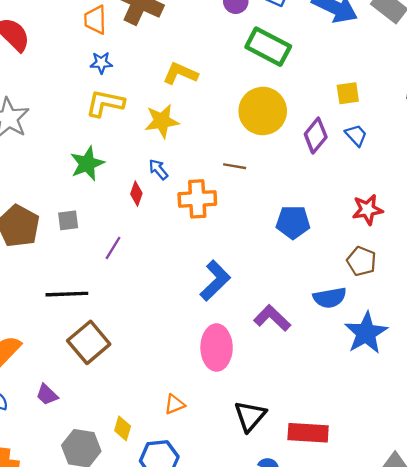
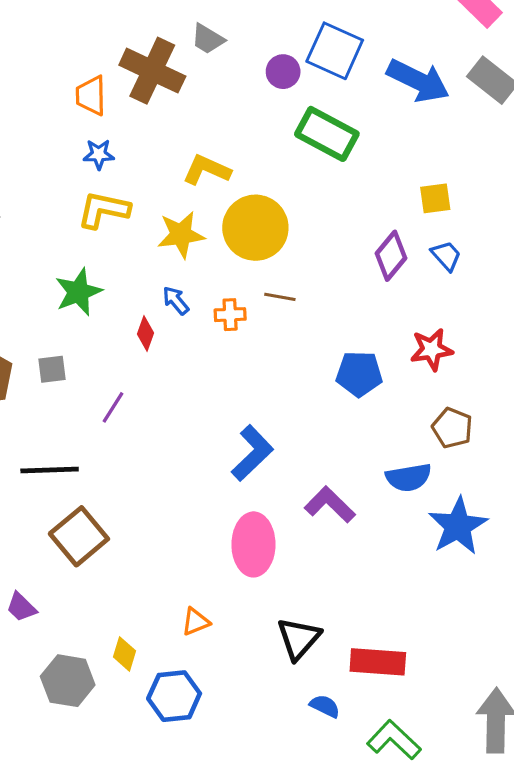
yellow circle: (263, 111) -> (255, 228), moved
orange cross: (197, 199) -> (230, 315), moved, size x0.6
red star: (367, 210) -> (432, 349), moved

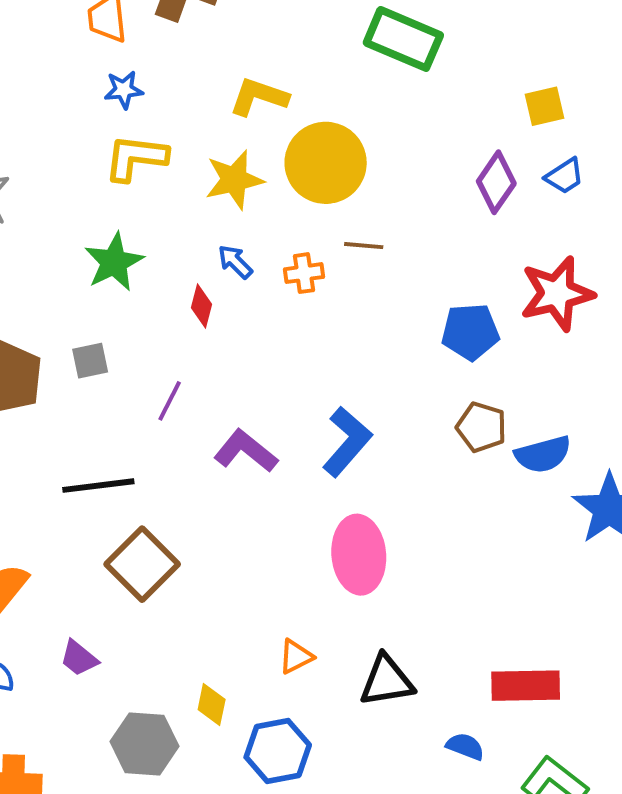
blue trapezoid: (446, 256) -> (565, 176), turned 104
red star: (432, 349) -> (557, 294), size x1.4
brown pentagon: (452, 428) -> (481, 427), moved
purple L-shape: (330, 505) -> (246, 451), moved
black triangle: (299, 638) -> (387, 681), moved, turned 45

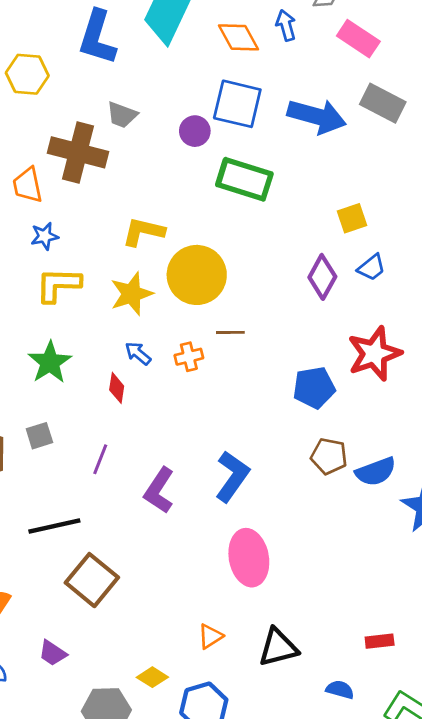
purple L-shape: (246, 451) -> (159, 490), turned -90
red rectangle: (526, 686) -> (380, 641), size x0.6
yellow diamond: (212, 704) -> (152, 677), turned -64

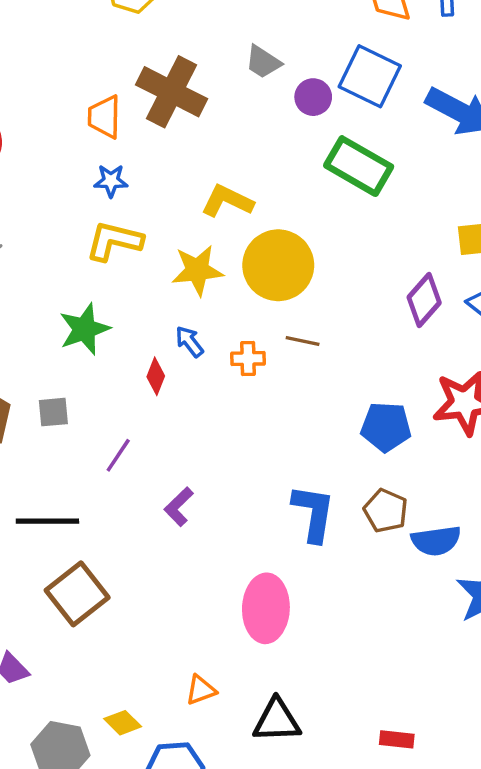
gray trapezoid: (122, 115) -> (263, 62), moved
blue L-shape: (232, 476) -> (313, 513), moved, turned -39
purple L-shape: (159, 490) -> (179, 507), size x0.7

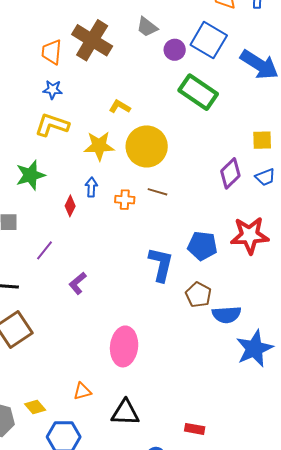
yellow L-shape: (227, 201) -> (120, 107), size x0.7
blue arrow: (190, 342) -> (91, 187), turned 36
blue L-shape: (313, 513) -> (161, 264), moved

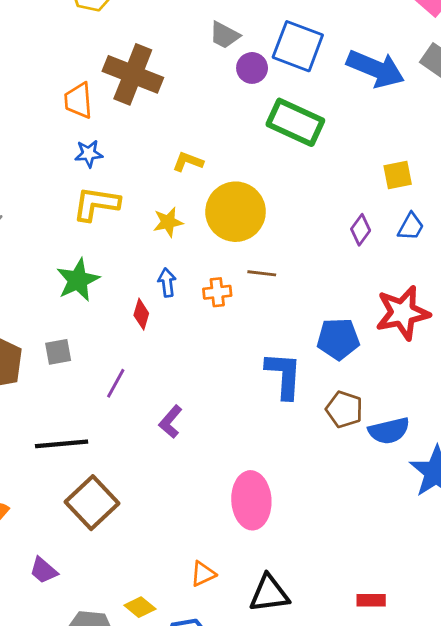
gray trapezoid: (147, 27) -> (225, 35), moved
yellow star: (99, 146) -> (168, 222), size x0.7
purple diamond: (230, 173) -> (361, 230), size x0.7
blue trapezoid: (265, 177) -> (411, 227), turned -30

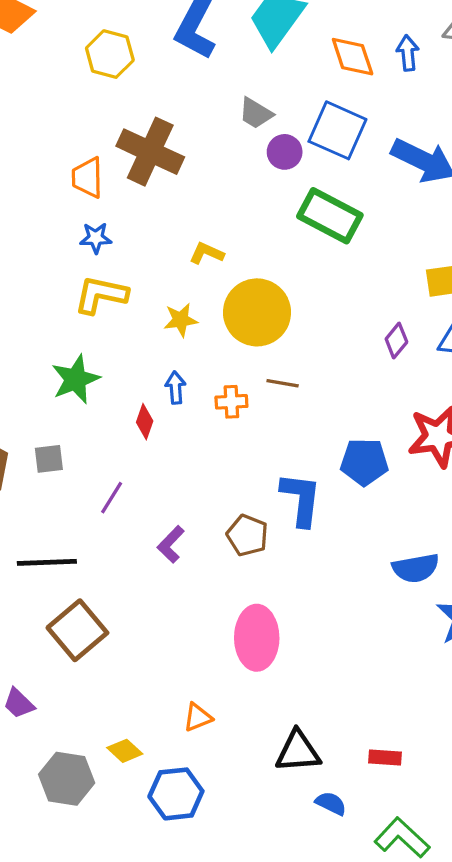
brown pentagon: (344, 409) -> (247, 535), moved
black triangle: (269, 594) -> (298, 752), moved

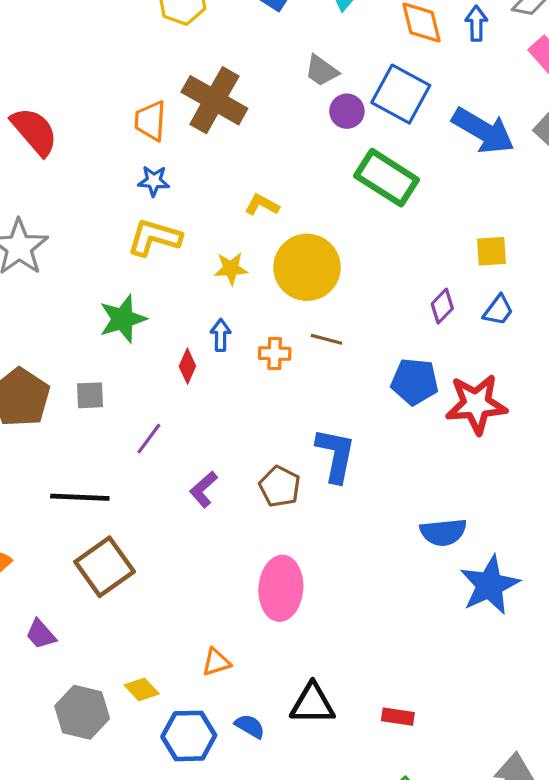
blue pentagon: (364, 462) -> (415, 382), moved
blue semicircle: (331, 803) -> (250, 726), moved

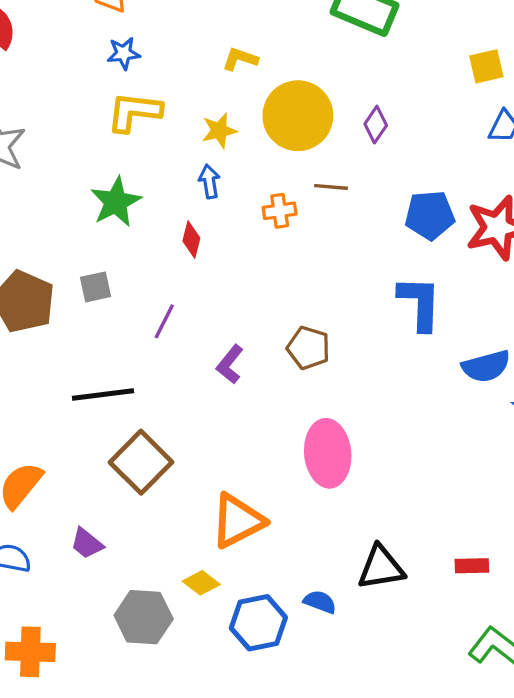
purple diamond: (442, 306) -> (376, 125), moved
blue arrow: (221, 335) -> (209, 181), moved
blue L-shape: (336, 455) -> (420, 303), moved
orange triangle: (216, 662) -> (238, 521), moved, size x1.8

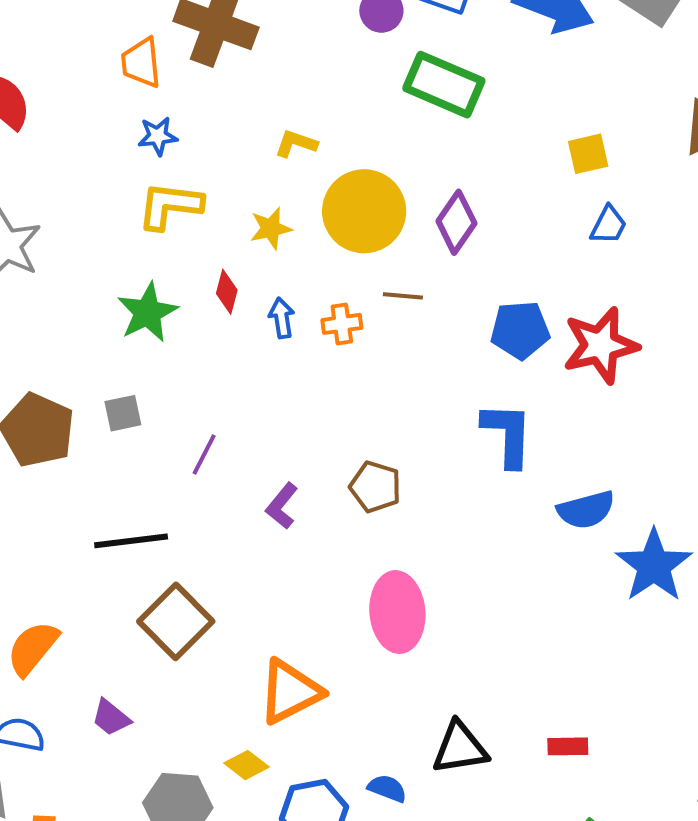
purple diamond: (376, 125) -> (456, 222), size x1.4
blue arrow: (209, 181) -> (282, 318), moved
red diamond: (191, 239) -> (227, 292), moved

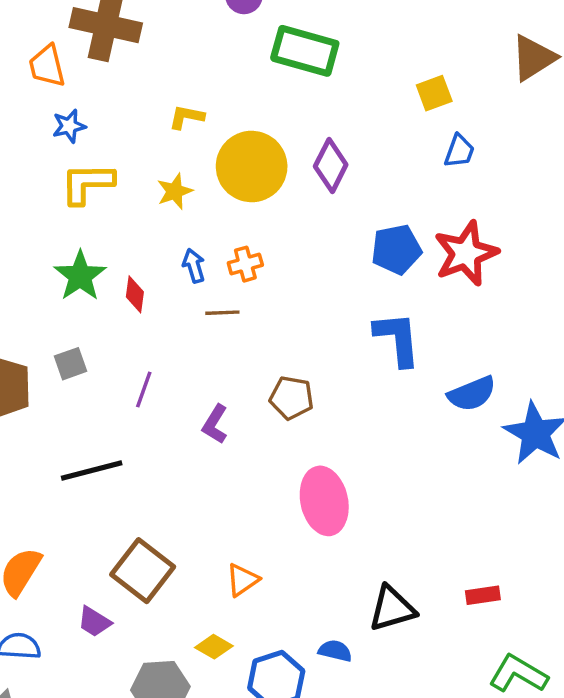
red diamond: (227, 292) -> (135, 294), moved
brown line: (403, 296) -> (222, 313), moved
brown square: (176, 621) -> (143, 571), moved
orange triangle: (290, 692) -> (242, 580), size x0.6

